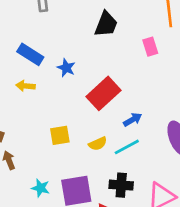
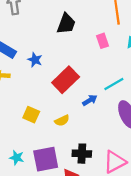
yellow square: (60, 135) -> (31, 115), turned 35
cyan line: (127, 147) -> (114, 84), moved

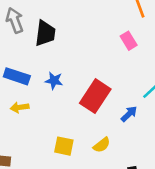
black trapezoid: (66, 24) -> (45, 33), moved

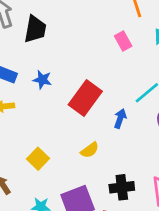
blue arrow: (129, 114) -> (120, 118), turned -30
yellow square: (64, 146) -> (38, 159), moved, turned 30

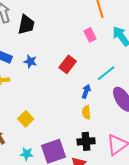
red rectangle: (85, 98) -> (68, 64), moved, size x0.7
yellow semicircle: (90, 150) -> (86, 112), moved, turned 120

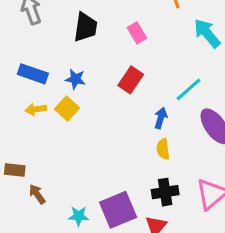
black trapezoid: (26, 25) -> (85, 27), moved
pink rectangle: (90, 35) -> (137, 33), moved
yellow square: (26, 119) -> (67, 108), moved

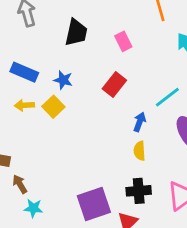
cyan star: (79, 216) -> (33, 208), moved

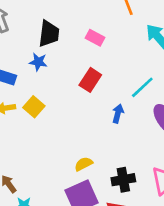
pink rectangle: (123, 41) -> (95, 38), turned -30
blue star: (63, 80) -> (38, 62), moved
yellow semicircle: (140, 151) -> (84, 164), moved, turned 72

